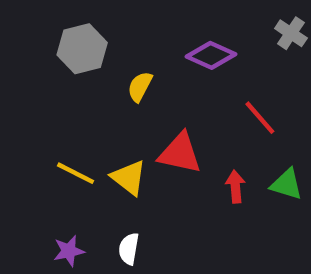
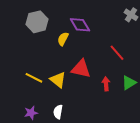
purple diamond: (211, 55) -> (80, 25), moved, turned 35
green triangle: (286, 184) -> (129, 83), turned -49

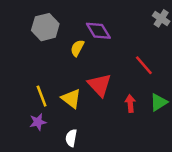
red triangle: (81, 69) -> (100, 85), turned 35
yellow line: (34, 78) -> (42, 96), turned 42
purple star: (31, 113) -> (38, 122), moved

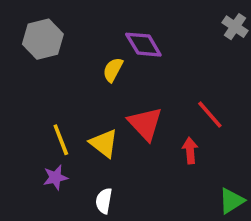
gray hexagon: (45, 27) -> (43, 39), moved
red line: (144, 65) -> (210, 115), moved
green triangle: (159, 102) -> (231, 201), moved

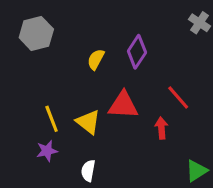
purple diamond: (143, 45) -> (137, 52), moved, turned 64
red triangle: (145, 124) -> (123, 105), turned -44

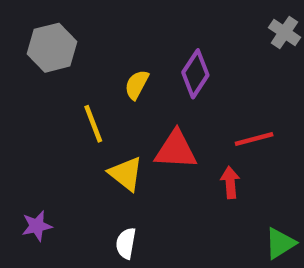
red line: (178, 97) -> (254, 139), turned -64
yellow line: (52, 119) -> (93, 124), moved
purple star: (47, 151) -> (37, 226), moved

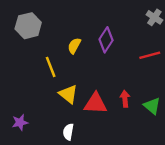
red line: (254, 139) -> (150, 55), moved
red triangle: (176, 150) -> (95, 104), moved
green triangle: (280, 243) -> (152, 106), moved, turned -48

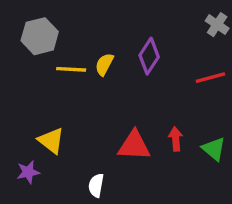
yellow line: (51, 67) -> (71, 69), moved, turned -66
yellow triangle: (68, 94) -> (51, 141), moved

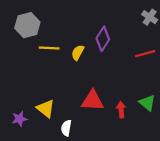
yellow semicircle: (104, 64) -> (78, 53), moved
red arrow: (176, 139) -> (121, 110), moved
yellow triangle: (51, 141) -> (46, 109), moved

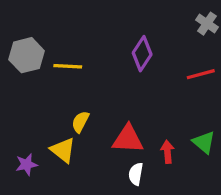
gray hexagon: (27, 25) -> (27, 55), moved
yellow semicircle: (78, 53) -> (80, 122), moved
white semicircle: (66, 128) -> (136, 174), moved

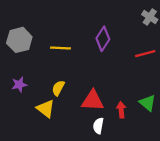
yellow line: (68, 66) -> (61, 48), moved
purple star: (27, 164) -> (19, 85), moved

